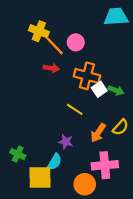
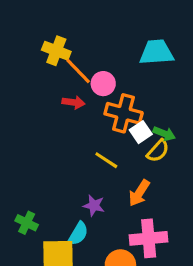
cyan trapezoid: (116, 17) -> (156, 52), moved
pink circle: (76, 42) -> (103, 84), moved
yellow semicircle: (120, 127) -> (158, 151), moved

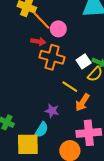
orange cross: (124, 113) -> (52, 57), moved
yellow line: (106, 160) -> (70, 87), moved

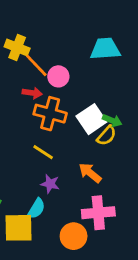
white square: (84, 61) -> (91, 119), size x1.5
yellow line: (70, 87) -> (43, 152), moved
orange arrow: (82, 102) -> (90, 173), turned 96

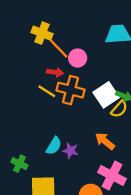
yellow line: (43, 152) -> (47, 91), moved
cyan semicircle: (36, 209) -> (54, 146), moved
pink cross: (98, 213) -> (112, 175), turned 32

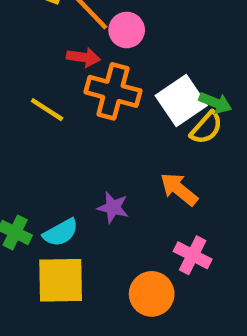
yellow line: (47, 91) -> (47, 110), moved
cyan semicircle: (54, 146) -> (61, 232), moved, turned 30
pink cross: (112, 175) -> (193, 255), size x0.7

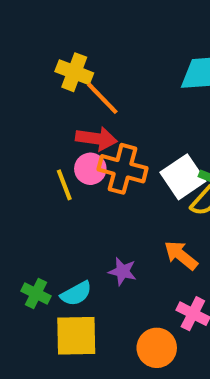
pink circle: (127, 30) -> (90, 169), moved
red arrow: (83, 57) -> (96, 139), size x1.4
yellow line: (47, 110) -> (64, 185), turned 36

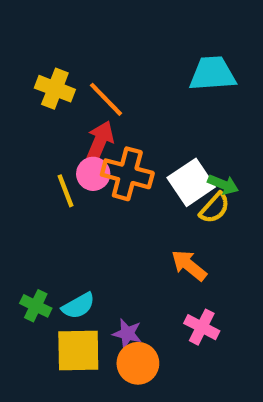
yellow cross: (74, 72) -> (55, 89), moved
red arrow: (96, 139) -> (100, 142), turned -75
purple star: (123, 271) -> (127, 333), moved
orange circle: (157, 348) -> (138, 363), moved

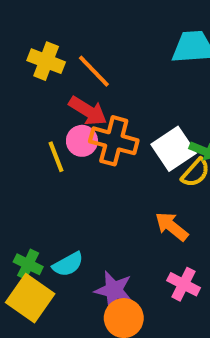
red arrow: (100, 142) -> (88, 111), turned 99
purple star: (127, 333) -> (114, 290), size x1.4
yellow square: (78, 351) -> (30, 298), moved, turned 36

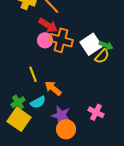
yellow line: (56, 157) -> (33, 74), moved
orange arrow: (172, 226) -> (53, 88), moved
green cross: (28, 264) -> (18, 102), turned 32

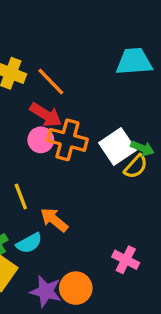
purple star: (61, 115) -> (46, 291), moved

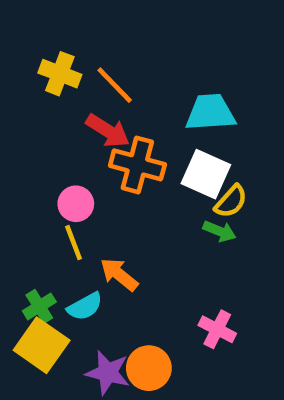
cyan trapezoid: (134, 62) -> (210, 112), moved
pink circle: (41, 140) -> (76, 204), moved
white square: (117, 147) -> (206, 174), turned -32
green arrow: (142, 148) -> (220, 231), moved

